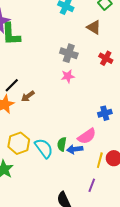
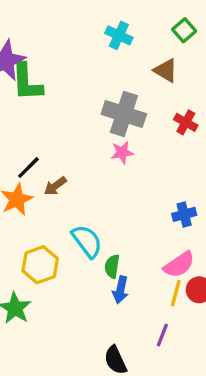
gray cross: (69, 53) -> (124, 114), size x1.4
pink semicircle: (87, 136) -> (179, 265), moved
cyan semicircle: (44, 148) -> (87, 241), moved
blue arrow: (75, 149) -> (121, 290), moved, turned -70

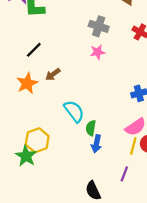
gray cross: (124, 114) -> (99, 26), size x0.7
black line: (28, 168) -> (34, 50), moved
yellow hexagon: (40, 265) -> (37, 140), moved

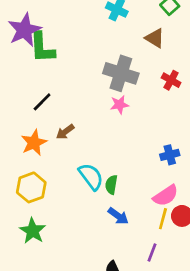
gray cross: (99, 26) -> (121, 73), size x1.4
green semicircle: (91, 128) -> (111, 185), moved
yellow hexagon: (37, 140) -> (31, 187), moved
blue arrow: (96, 144) -> (118, 216), turned -66

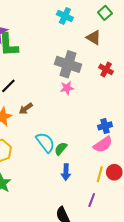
green semicircle: (111, 185) -> (61, 149), turned 32
pink semicircle: (166, 196) -> (103, 144), moved
blue arrow: (118, 216) -> (66, 172), turned 56

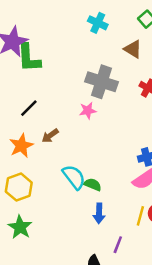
pink star: (67, 88) -> (88, 111), moved
green semicircle: (61, 149) -> (93, 185), turned 72
purple line: (92, 200) -> (118, 245), moved

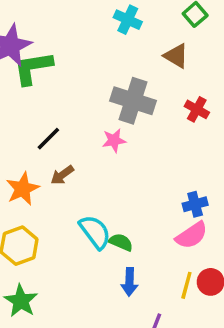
green L-shape: (29, 58) -> (33, 68), turned 84
black line: (29, 108) -> (48, 139), moved

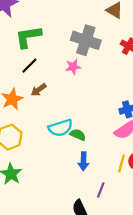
green L-shape: (33, 68) -> (28, 37), moved
cyan semicircle: (95, 232) -> (60, 128), turned 110

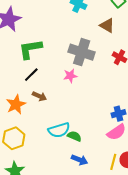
brown arrow: (39, 90) -> (39, 96), turned -120
blue arrow: (83, 161) -> (80, 160), turned -70

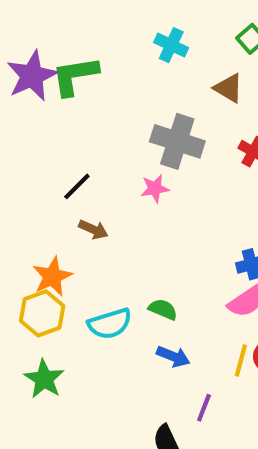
green L-shape: (30, 49) -> (75, 76), moved
orange star: (16, 104) -> (52, 277), moved
cyan semicircle: (59, 130) -> (110, 324), moved

